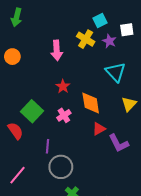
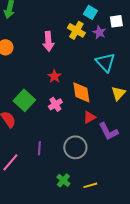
cyan square: (100, 20) -> (90, 12), turned -32
purple line: (47, 146) -> (39, 148), moved
gray circle: (61, 167) -> (75, 147), moved

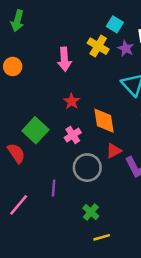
gray circle: (75, 147) -> (87, 168), moved
green cross: (63, 180) -> (91, 212), moved
yellow line: (90, 185) -> (102, 237), moved

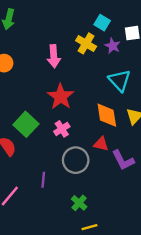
red star: (72, 101) -> (61, 97), size x1.6
orange diamond: (104, 121) -> (107, 115), moved
red triangle: (114, 151) -> (101, 144), turned 42

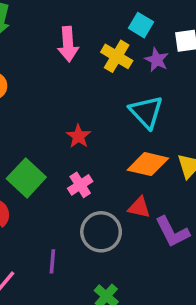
pink arrow: (54, 56) -> (68, 44), moved
cyan triangle: (120, 80) -> (146, 112), moved
red star: (61, 97) -> (78, 136), size x0.6
orange diamond: (107, 115) -> (148, 164), turned -68

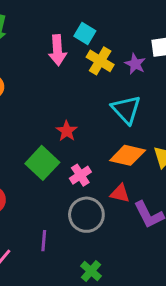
cyan square: (141, 25) -> (85, 33), moved
green square: (26, 178) -> (42, 163), moved
pink cross: (80, 185) -> (80, 175), moved

